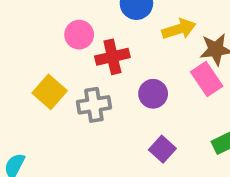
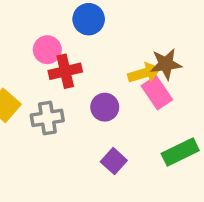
yellow arrow: (179, 29) -> (144, 73), moved
pink circle: (79, 35) -> (47, 50), moved

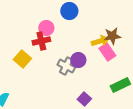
red cross: (65, 71) -> (41, 41), moved
gray cross: (47, 118) -> (66, 66), moved, turned 36
purple square: (114, 161) -> (84, 99), moved

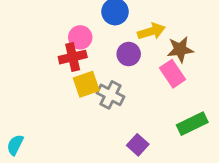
yellow arrow: (100, 41) -> (151, 31), moved
yellow square: (22, 59) -> (86, 84), moved, turned 30
purple circle: (78, 60) -> (129, 54), moved

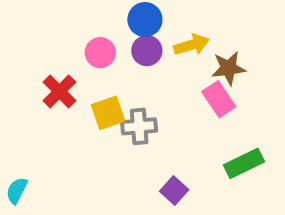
purple circle: (129, 54) -> (147, 51), moved
red cross: (73, 57) -> (59, 91), moved, turned -32
gray cross: (110, 95) -> (139, 126), turned -32

